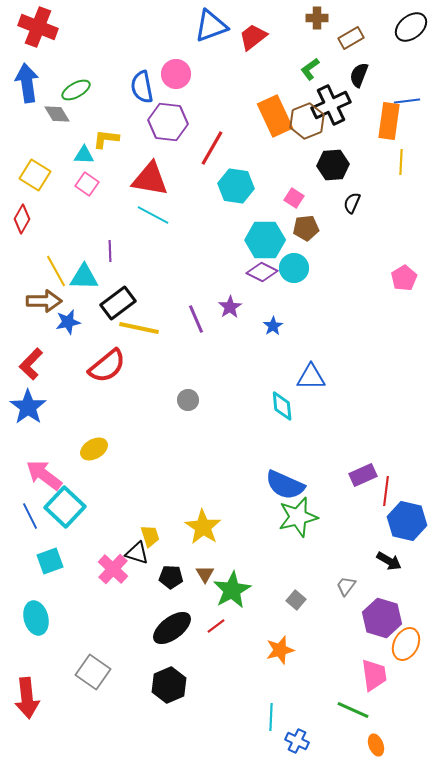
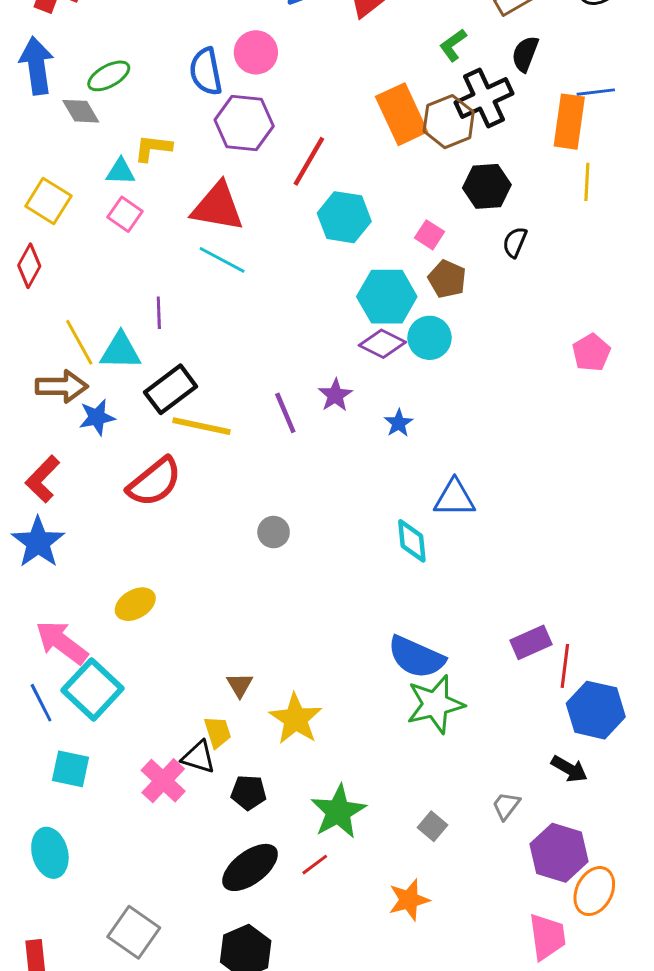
brown pentagon: (306, 228) -> (447, 279), turned 30
cyan square: (50, 561) -> (71, 769), turned 32
brown triangle: (205, 574) -> (240, 685), moved

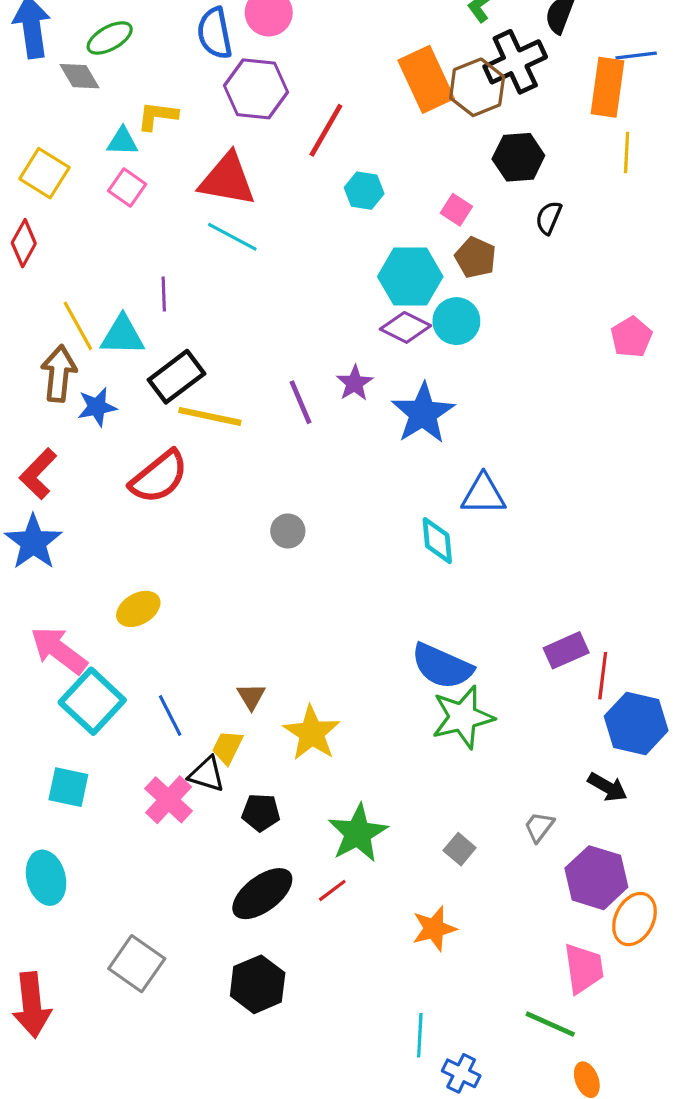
cyan hexagon: (344, 217) -> (364, 191), size x0.7
brown arrow: (62, 386) -> (59, 374), turned -84
blue star: (399, 423) -> (423, 413), size x2.0
blue line: (41, 703) -> (170, 715), moved
yellow trapezoid: (218, 732) -> (227, 747), turned -136

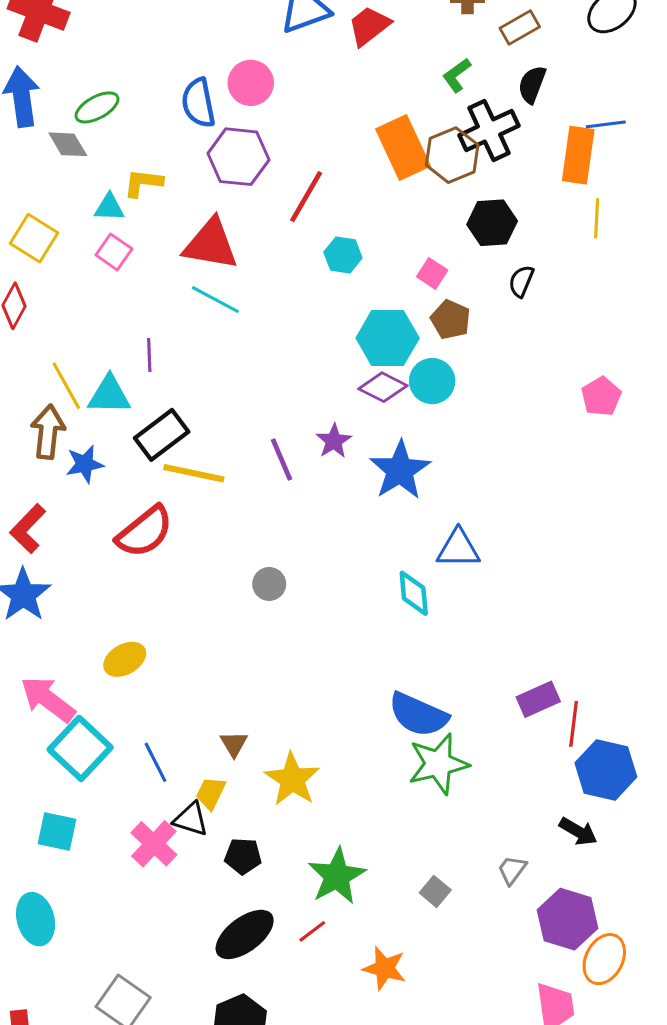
orange star: (434, 929) -> (384, 968), moved, turned 30

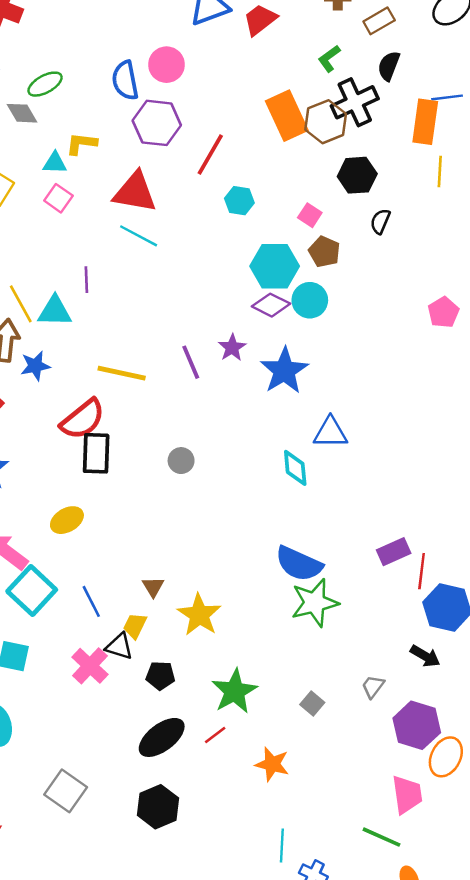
black rectangle: (162, 435) -> (96, 453), moved, turned -51

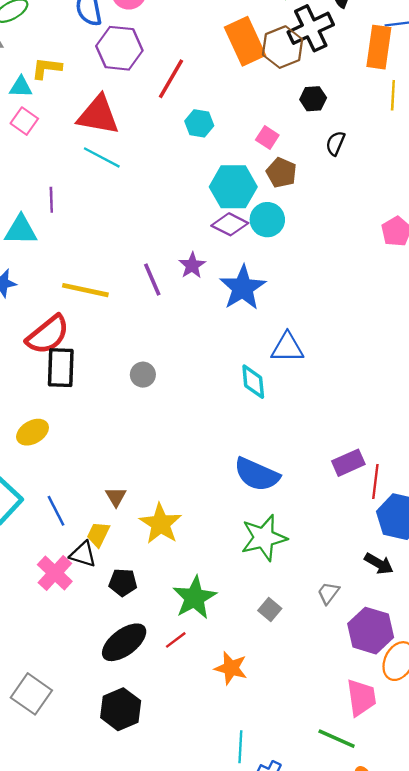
black hexagon: (357, 175) -> (313, 99), size x0.7
green star: (315, 603) -> (264, 538), moved

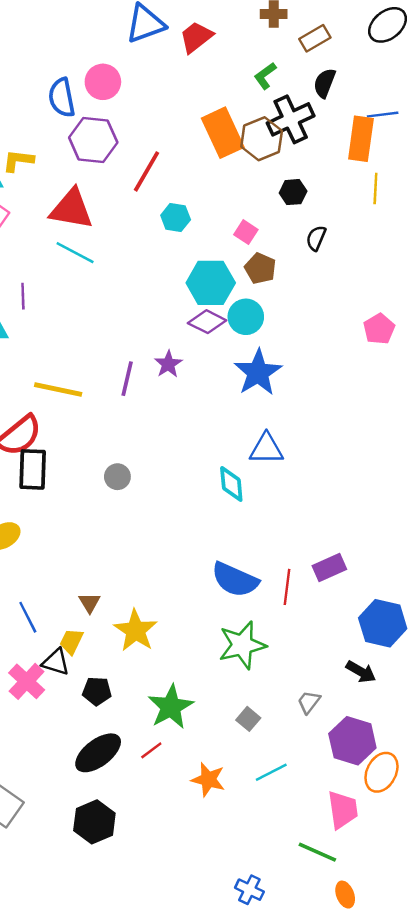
purple line: (152, 280) -> (127, 379), turned 36
blue star: (243, 288) -> (258, 373), moved
red line: (375, 481) -> (287, 587), moved
cyan line: (240, 747) -> (271, 772), moved, turned 60

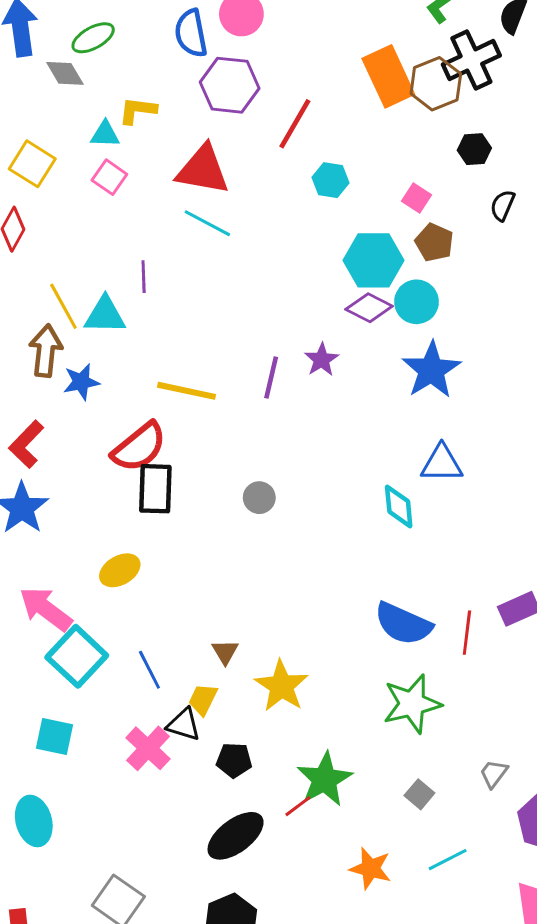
red line: (151, 750) -> (298, 806), moved

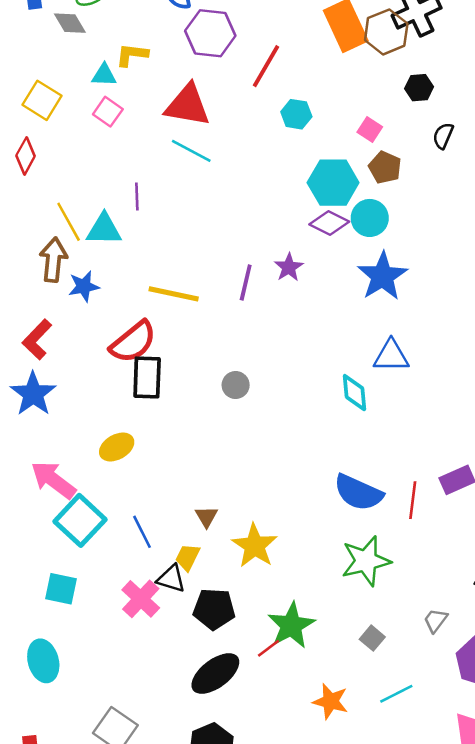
black pentagon: (234, 760) -> (214, 609), size x1.4

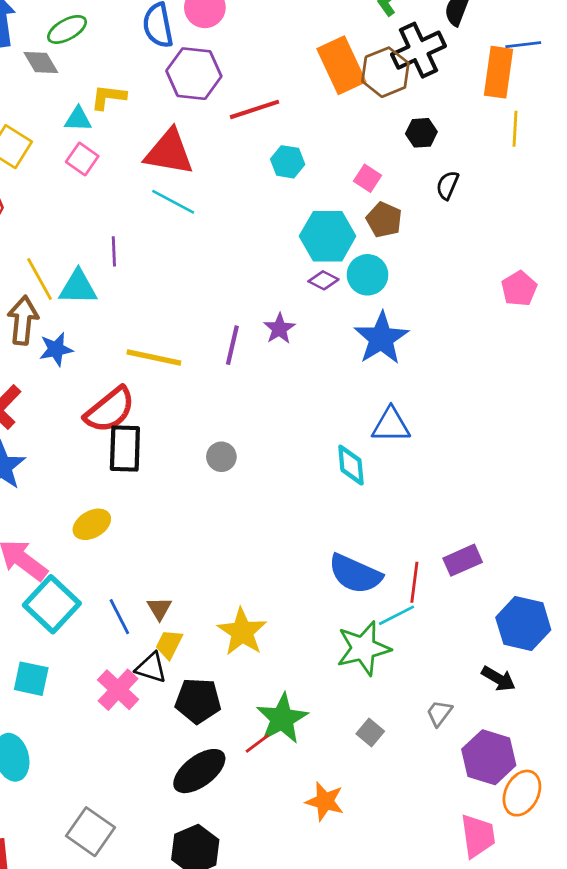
red line: (266, 66) -> (254, 109), turned 42
purple diamond: (329, 223) -> (323, 280), size x0.7
brown triangle: (206, 517) -> (159, 608), moved
cyan line: (396, 694) -> (396, 615), moved

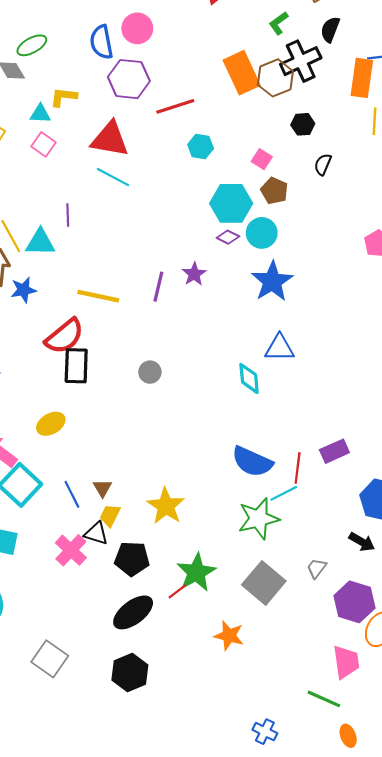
gray square: (370, 732) -> (264, 583), size x2.0

